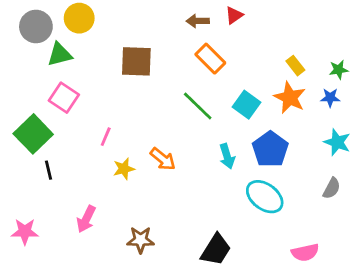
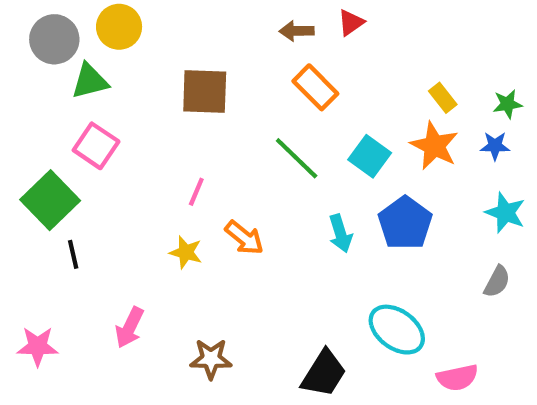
pink line: (106, 137) -> (196, 192), moved
yellow star: (124, 169) -> (186, 252), turned 30
cyan ellipse: (265, 197) -> (397, 330), moved

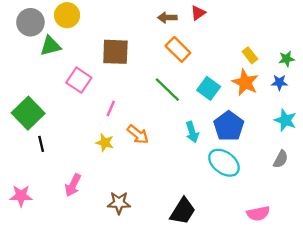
pink square: (96, 146) -> (79, 80), moved
cyan ellipse: (397, 330) -> (224, 163), moved

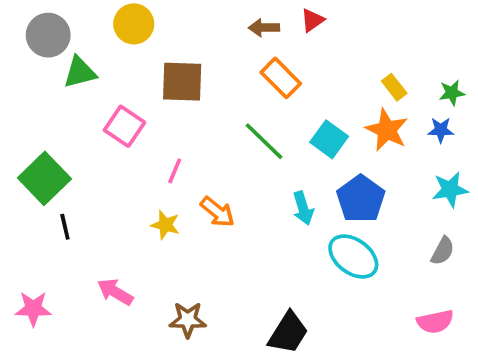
yellow circle: (67, 15) -> (134, 24), moved
cyan star: (285, 120) -> (450, 190), turned -30
pink arrow: (73, 185) -> (115, 292), turned 95
pink semicircle: (258, 213) -> (435, 322), moved

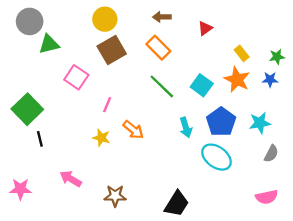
red triangle: (312, 20) -> (205, 28), moved
yellow circle: (134, 24) -> (105, 19), moved
orange rectangle: (281, 78) -> (158, 48), moved
brown square: (182, 82) -> (112, 50), turned -32
cyan star: (450, 190) -> (260, 123), moved

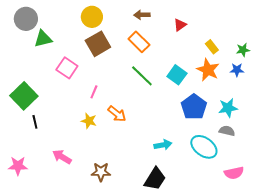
cyan arrow: (186, 127) -> (163, 145), moved, turned -84
gray semicircle: (271, 154) -> (227, 131), moved, turned -105
cyan ellipse: (217, 157) -> (204, 147), moved

